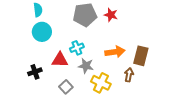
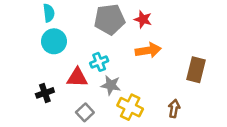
orange arrow: (115, 52) -> (148, 50), moved
brown rectangle: (141, 56) -> (196, 70), moved
brown arrow: (129, 75) -> (174, 108), moved

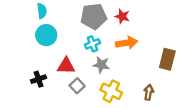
cyan cross: (99, 62) -> (92, 44), moved
gray star: (111, 85) -> (101, 65), moved
gray square: (85, 112) -> (77, 86), moved

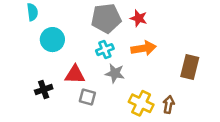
cyan semicircle: (42, 11) -> (32, 12), moved
gray square: (77, 86) -> (87, 97), turned -32
yellow cross: (111, 91) -> (141, 103), moved

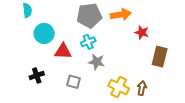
red star: (139, 18) -> (142, 32), moved
orange arrow: (144, 48) -> (121, 15), moved
red triangle: (75, 75) -> (63, 51), moved

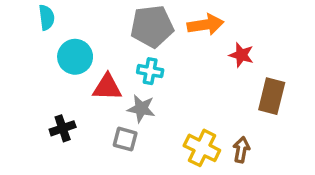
cyan cross: (88, 42) -> (150, 71), turned 32
gray star: (97, 62) -> (141, 109), moved

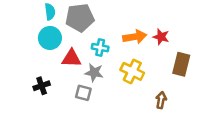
cyan semicircle: (46, 17) -> (50, 12), moved
orange arrow: (206, 25) -> (135, 37), moved
gray pentagon: (152, 26) -> (80, 18), moved
yellow cross: (202, 148) -> (132, 71), moved

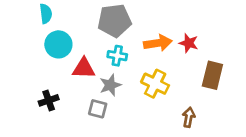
cyan semicircle: (50, 12) -> (46, 14), moved
gray pentagon: (80, 18) -> (114, 21), moved
gray star: (94, 73) -> (110, 85), turned -30

